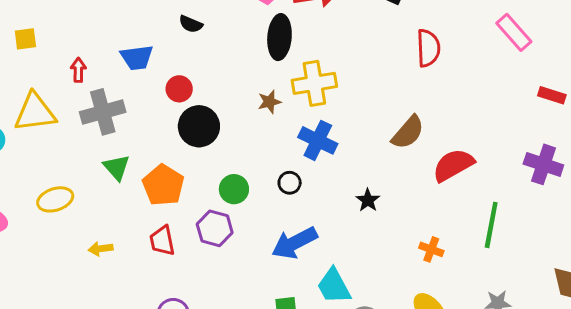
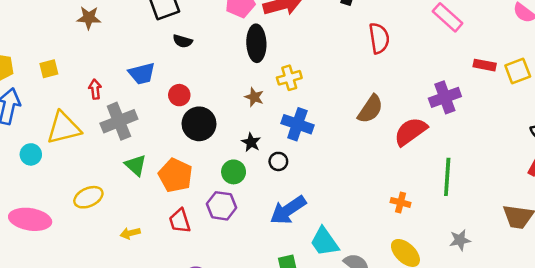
yellow cross: (314, 83) -> (289, 78), size x0.7
brown star: (269, 102) -> (254, 97), turned -30
purple cross: (543, 164) -> (445, 97), moved, turned -32
black star: (368, 200) -> (251, 142), moved

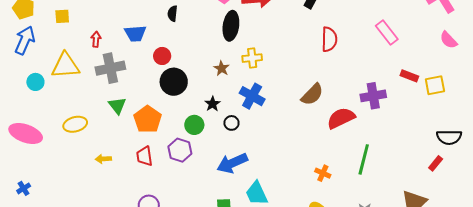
black semicircle: (183, 41) -> (173, 14), turned 70

